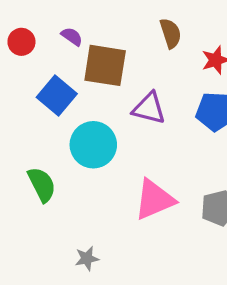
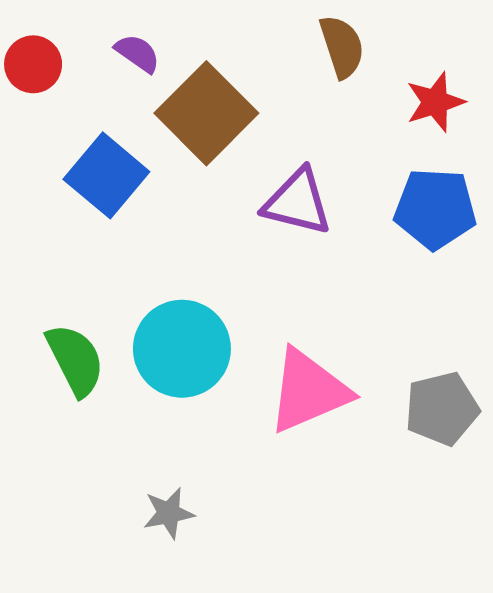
brown square: (105, 65) -> (206, 113), turned 36
cyan circle: (93, 145) -> (182, 349), moved

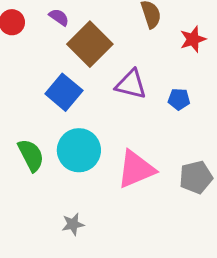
blue square: (106, 175) -> (64, 92), moved
blue pentagon: (435, 209) -> (179, 99), moved, size x0.6

